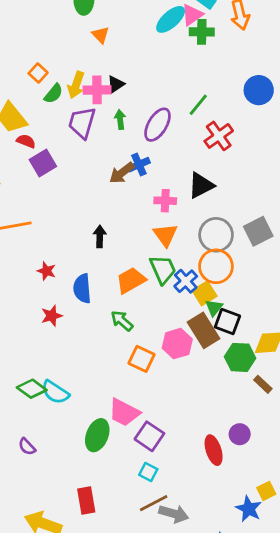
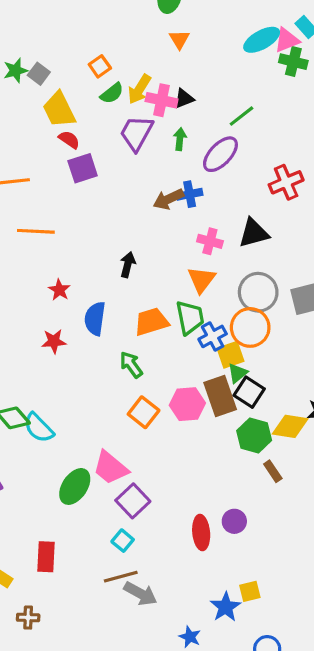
green line: (198, 105) -> (242, 116), moved

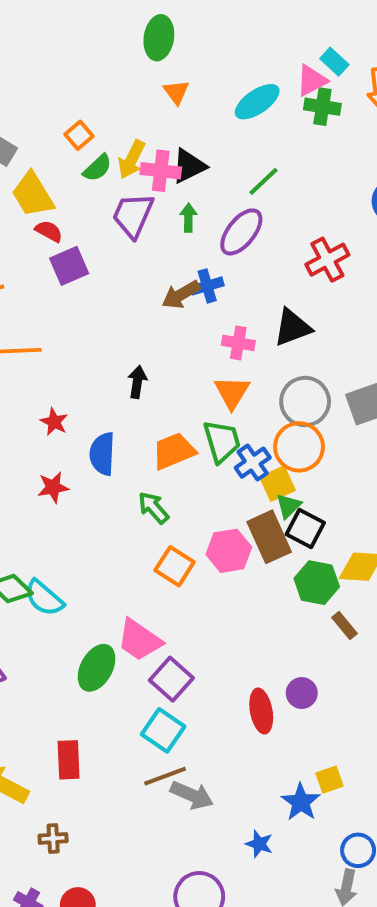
cyan ellipse: (262, 40) -> (257, 102), moved
black triangle: (184, 99) -> (189, 166), size x1.4
cyan square: (123, 541) -> (163, 730), size x1.5

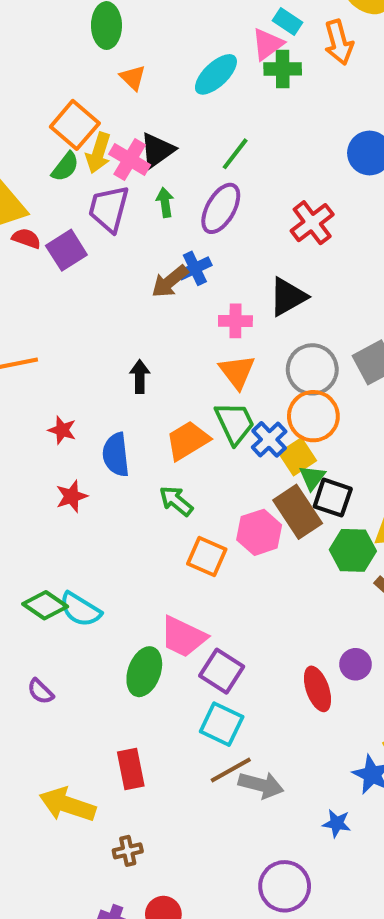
orange square: (79, 135) -> (75, 125), moved, size x1.6
pink cross: (161, 171) -> (130, 160), turned 33
purple square: (69, 266) -> (66, 250), moved

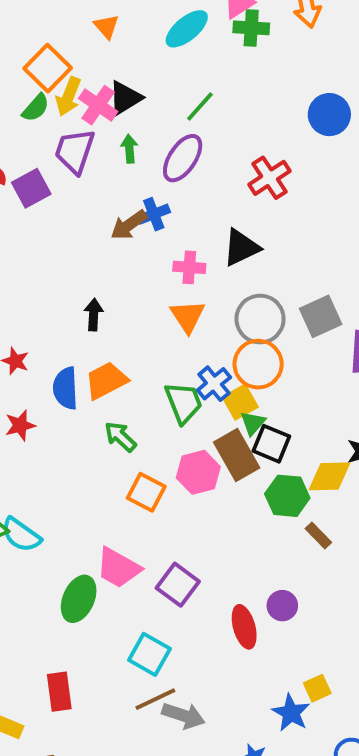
green trapezoid: (235, 423) -> (183, 403), moved
orange trapezoid: (188, 440) -> (106, 381), moved
purple square: (222, 671) -> (178, 585), moved

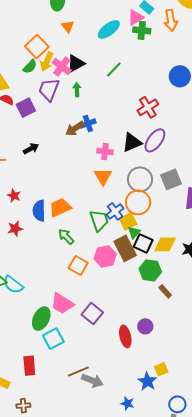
purple ellipse: (183, 158) -> (155, 140), moved
black arrow: (94, 315) -> (31, 149), moved, turned 56
yellow diamond: (330, 476) -> (165, 244), moved
cyan square: (149, 654) -> (53, 339), moved, turned 30

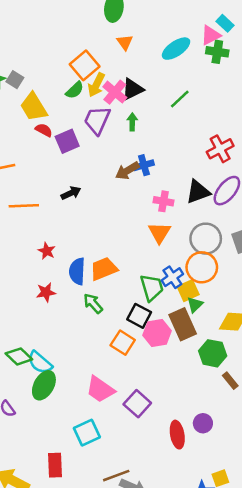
green arrow: (66, 237) -> (93, 303), moved
black square: (143, 243) -> (139, 316), moved
green ellipse: (41, 319) -> (44, 385), moved

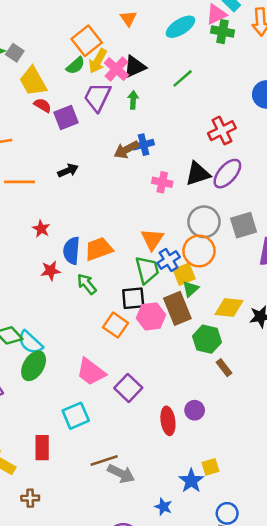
orange triangle: (159, 233) -> (152, 239), moved
red star: (46, 292) -> (51, 271), moved
black square: (139, 316) -> (133, 298), turned -35

